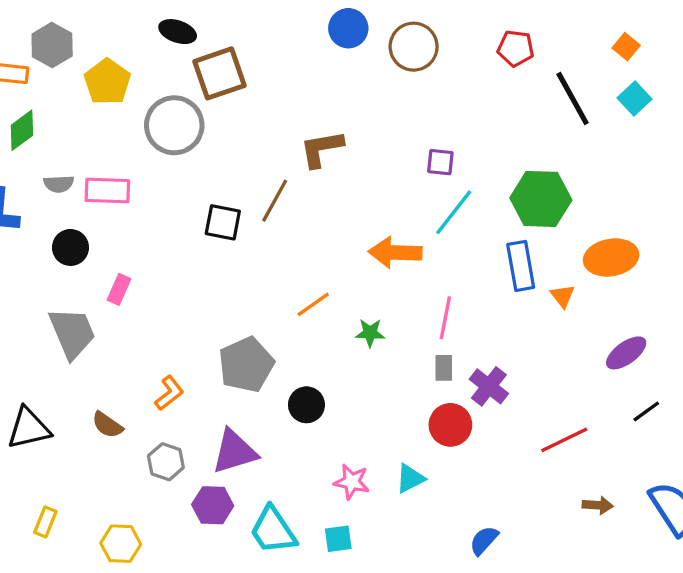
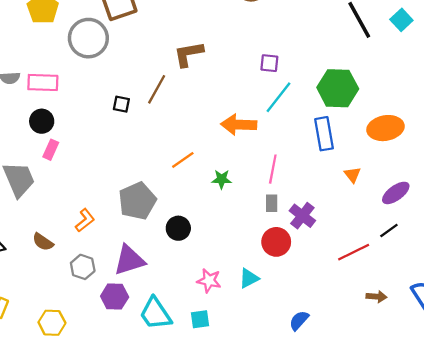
black square: (223, 222) -> (121, 104), size x0.7
black circle: (70, 247) -> (42, 121), moved
orange triangle: (563, 296) -> (352, 175), moved
black line: (646, 411) -> (389, 231), moved

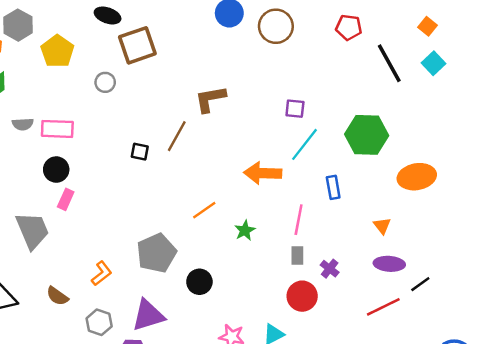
gray circle: (88, 38) -> (105, 82), size x0.5
blue rectangle: (324, 134) -> (333, 187), moved, size x0.7
green star: (222, 179) -> (245, 230), turned -30
purple ellipse: (396, 193) -> (389, 264), moved, turned 40
purple cross: (302, 216) -> (330, 269), size x0.7

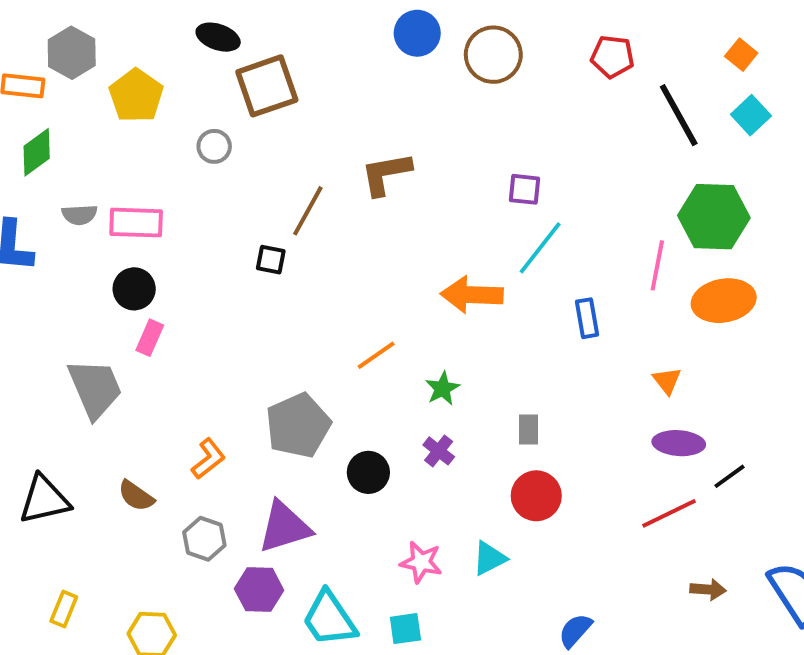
green hexagon: (367, 135) -> (714, 217), moved
brown line: (177, 136) -> (308, 211), moved
pink line: (299, 220) -> (657, 265), moved
purple cross: (330, 269) -> (439, 451), moved

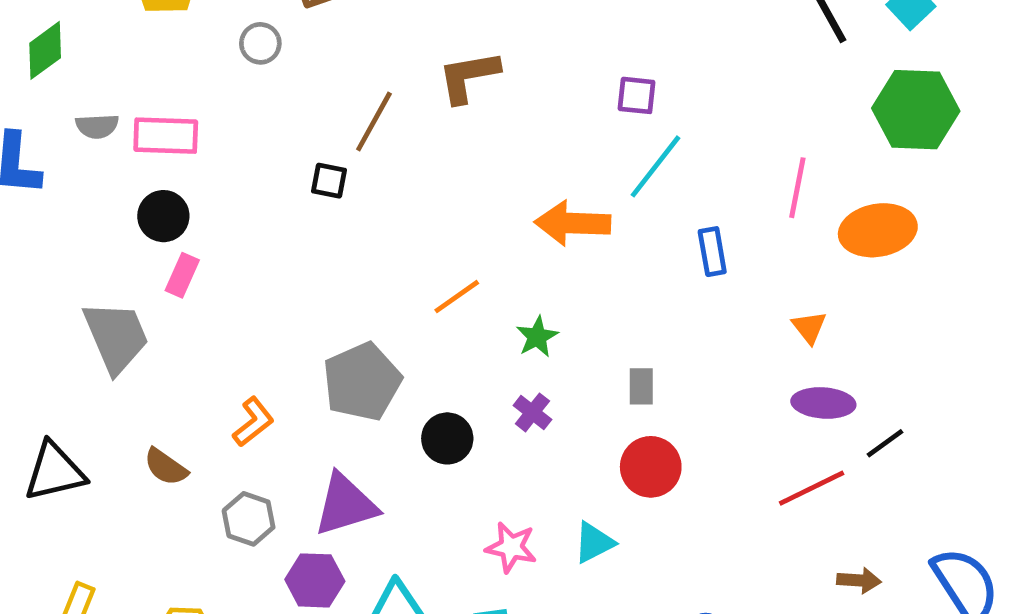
green hexagon: (714, 217) -> (916, 110), moved

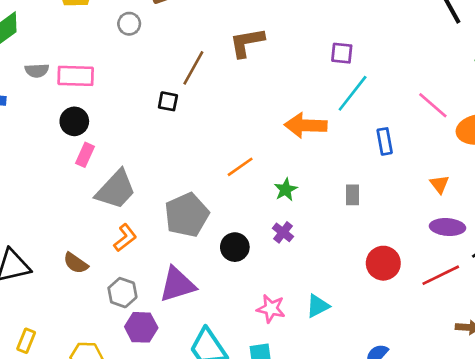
pink line: (797, 188) -> (433, 105), turned -60
gray trapezoid: (116, 337) -> (116, 190), moved, turned 66
gray rectangle: (641, 386) -> (353, 195), moved
red circle: (651, 467) -> (383, 263), moved
purple hexagon: (315, 580) -> (141, 327), moved

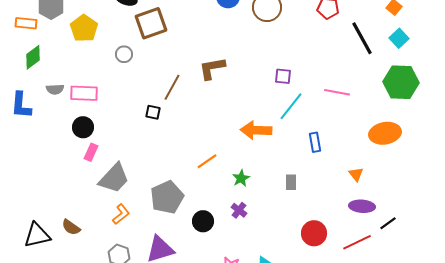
pink line: (433, 105) -> (337, 92), moved, turned -30
brown semicircle: (76, 263) -> (71, 227), moved

